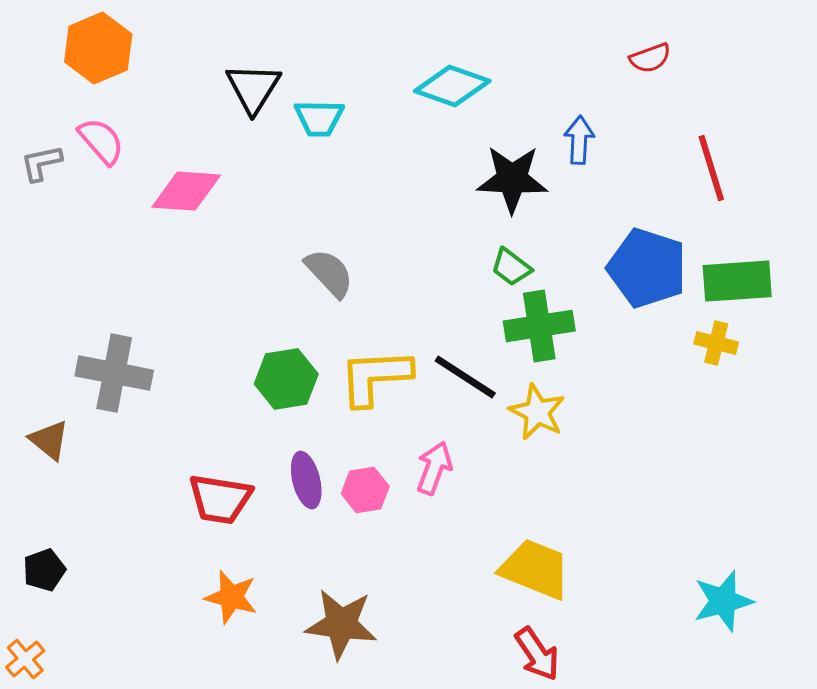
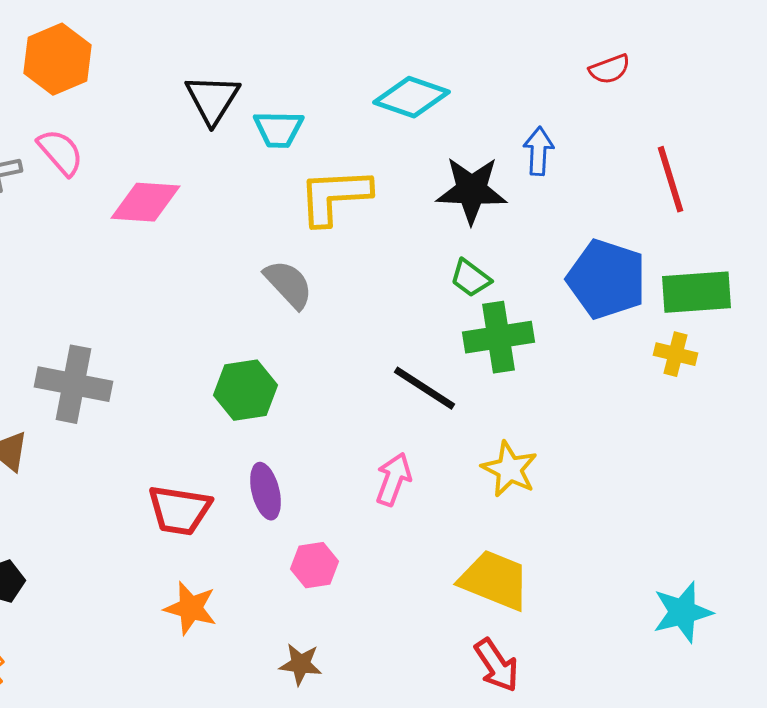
yellow L-shape: (375, 377) -> (334, 196), moved
yellow star: (537, 412) -> (510, 469), moved
pink hexagon: (365, 490) -> (314, 565), moved
brown star: (341, 624) -> (300, 664), moved, size x0.6

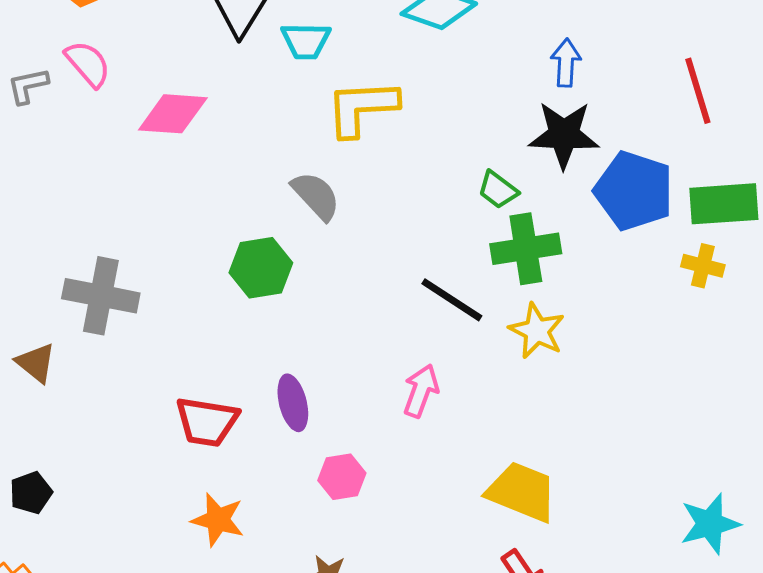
black star: (472, 190) -> (564, 135), moved
green hexagon: (246, 390) -> (261, 268), moved
yellow star: (510, 469) -> (537, 331), moved

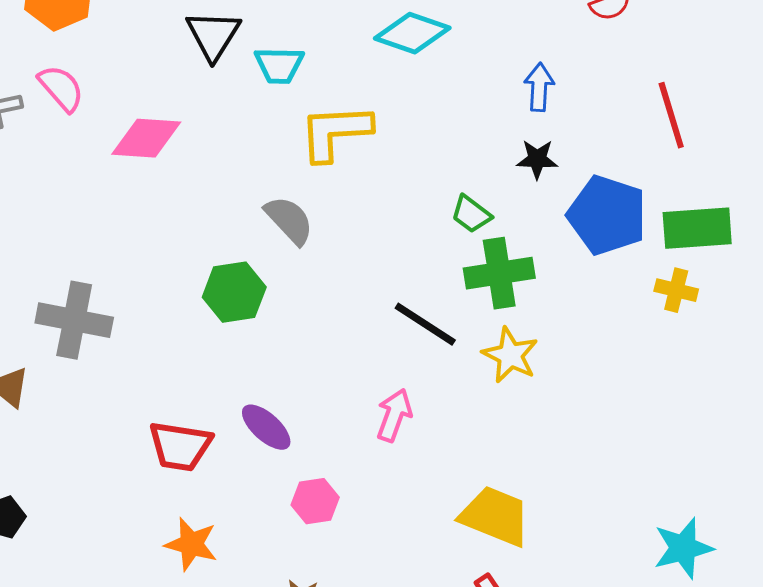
black star: (564, 135) -> (537, 159), size x0.6
purple ellipse: (293, 403) -> (266, 427), turned -34

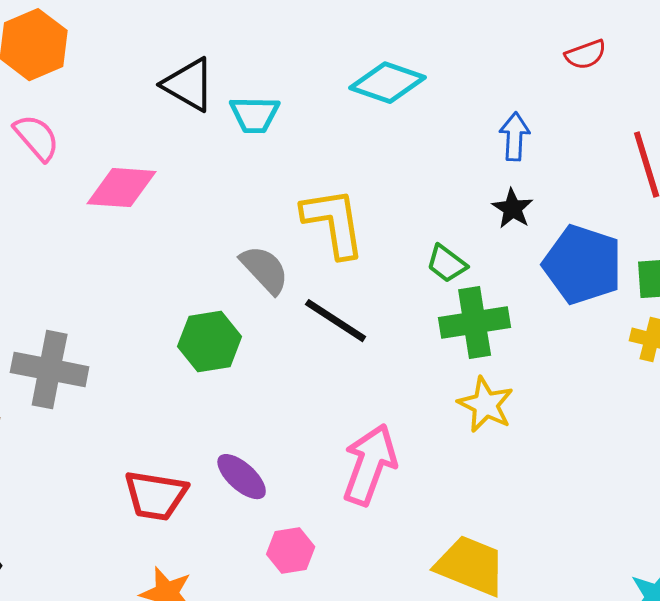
black triangle: (213, 35) -> (189, 85), turned -32
yellow L-shape: (335, 132) -> (334, 223), moved, turned 84
black star: (537, 159) -> (513, 209), turned 30
black line: (425, 324) -> (336, 321), moved
pink arrow: (394, 415) -> (370, 465), size x1.5

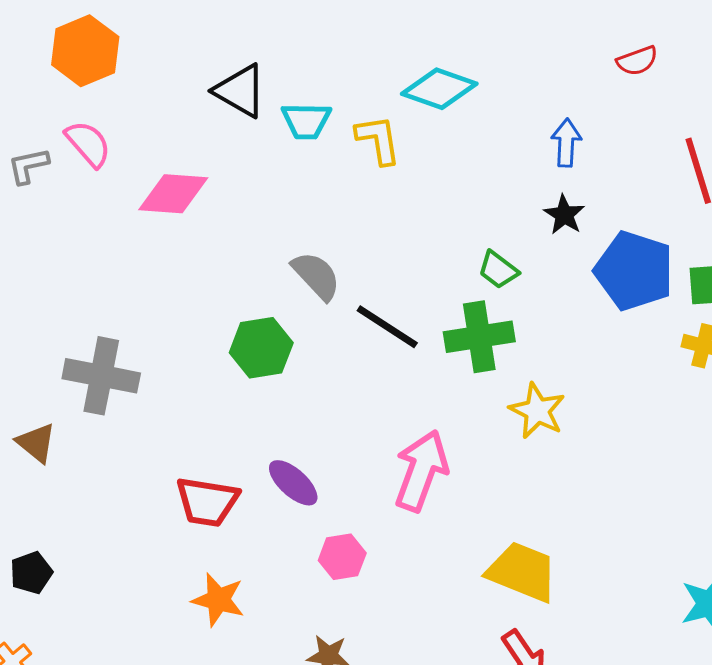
yellow L-shape: (334, 223) -> (378, 140), moved, size x0.7
green cross: (475, 323) -> (479, 337), moved

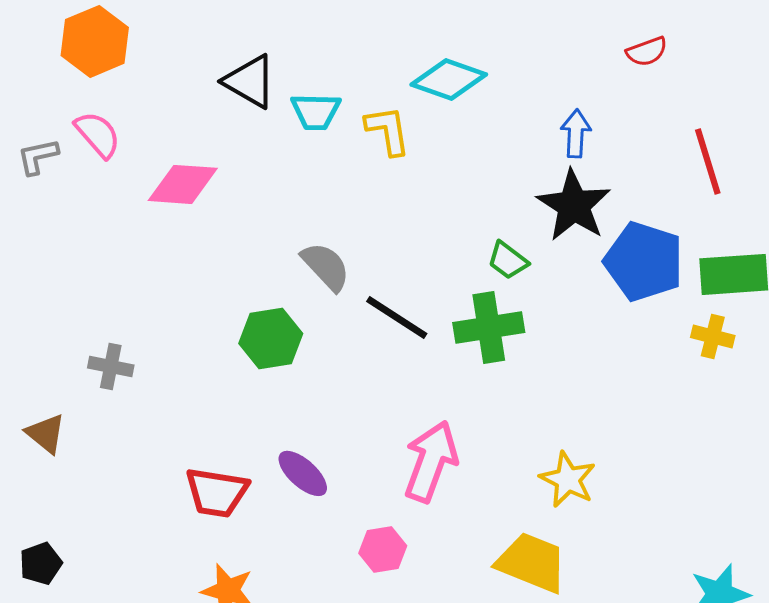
black star: (564, 215) -> (574, 205), size x1.8
gray cross: (101, 376) -> (111, 366), size x0.6
yellow star: (537, 411) -> (568, 479), moved
pink hexagon: (342, 557) -> (383, 549), moved

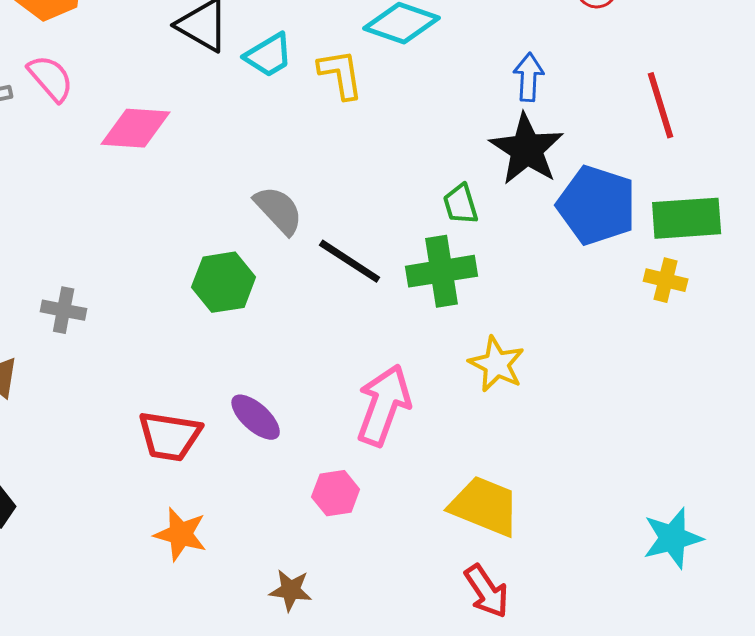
cyan trapezoid: (316, 111) -> (269, 55), turned -32
green trapezoid: (508, 260) -> (461, 204), turned 36
yellow star: (568, 479) -> (497, 364), moved

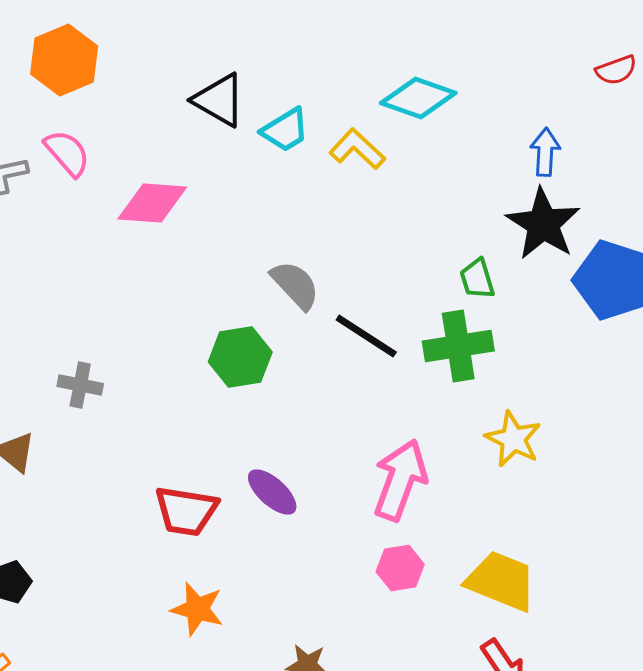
yellow L-shape: (341, 74) -> (357, 149), turned -38
pink hexagon: (336, 493) -> (400, 568), moved

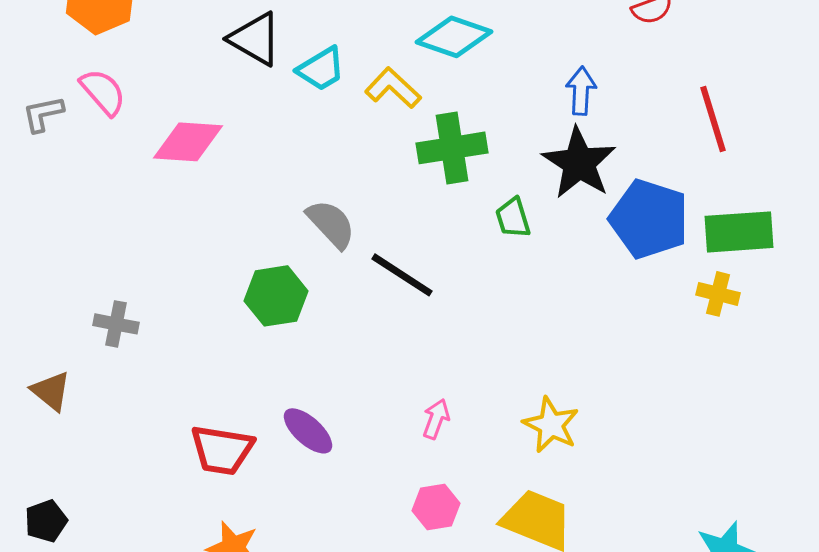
green cross: (458, 346) -> (452, 148), moved
yellow star: (513, 439) -> (551, 425), moved
pink arrow: (400, 480) -> (436, 419), size x0.5

